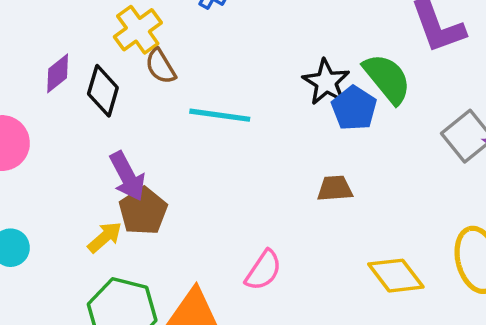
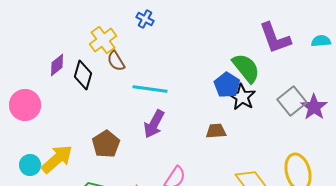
black star: (326, 82) -> (242, 97), moved
purple arrow: (127, 176) -> (154, 124), moved, turned 56
yellow arrow: (105, 237) -> (57, 159), moved, size x1.6

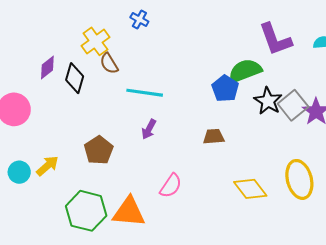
green semicircle: (246, 68) -> (245, 71), turned -72
black star: (242, 97) -> (268, 101), moved
purple arrow: (154, 124) -> (149, 129), size x0.7
yellow arrow: (57, 159) -> (47, 166), size x0.7

